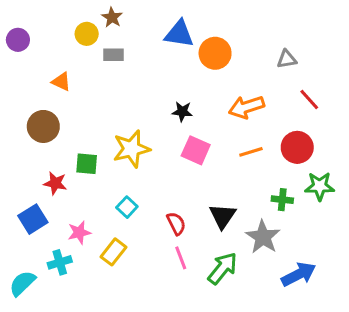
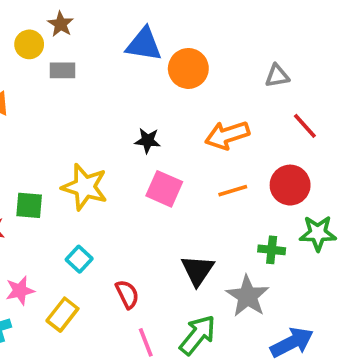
yellow star: (131, 149) -> (85, 187), turned 30
red semicircle: (176, 224) -> (127, 294), moved
pink line: (181, 258) -> (146, 342), moved

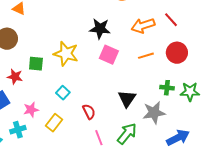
red line: (305, 126) -> (171, 20), moved
black star: (148, 141) -> (100, 29), size x1.5
green star: (318, 233) -> (190, 92), moved
gray star: (248, 296) -> (154, 113), turned 30

